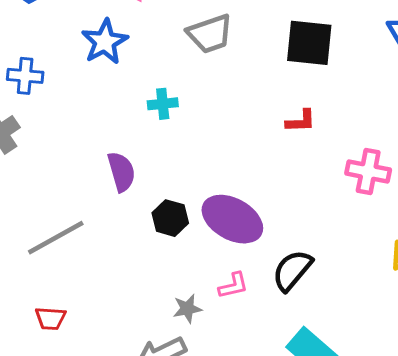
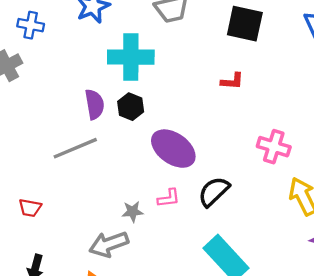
cyan cross: (163, 104) -> (131, 57), size x2.0
pink cross: (368, 172) -> (274, 147), moved
black hexagon: (170, 218) -> (131, 107), moved
gray line: (56, 238) -> (75, 148), moved

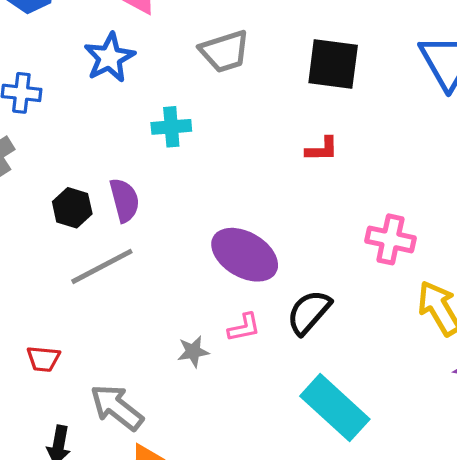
cyan cross: (131, 57) -> (171, 127), size x0.6
black hexagon: (131, 107) -> (72, 208), moved
gray arrow: (109, 244) -> (117, 407), moved, turned 63

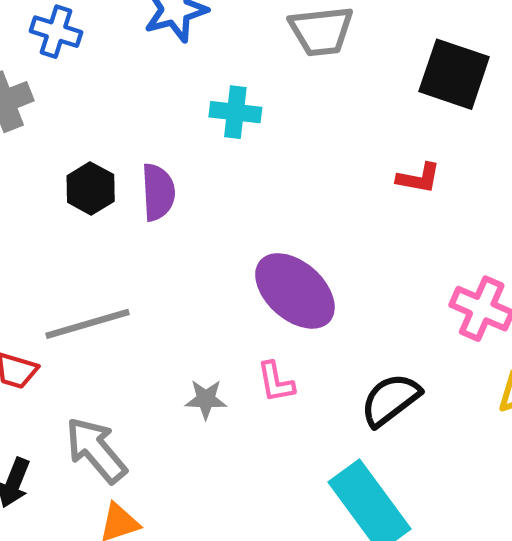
gray line: (102, 266) -> (87, 324), moved
black semicircle: (309, 312) -> (390, 400), moved
pink L-shape: (244, 327) -> (276, 382), turned 80

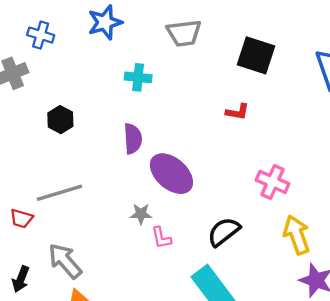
purple semicircle: (158, 192) -> (133, 139), moved
pink L-shape: (276, 382) -> (161, 238), moved
gray star: (206, 399) -> (141, 214), moved

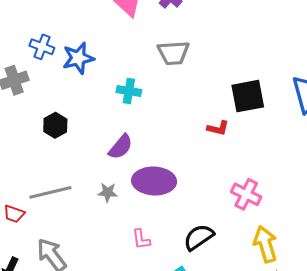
blue star: (105, 22) -> (78, 58), moved
black square: (256, 55) -> (248, 96), moved, turned -32
purple semicircle: (133, 139) -> (121, 147), turned 40
purple ellipse: (171, 174) -> (154, 181), turned -42
gray star: (141, 214) -> (108, 192), moved

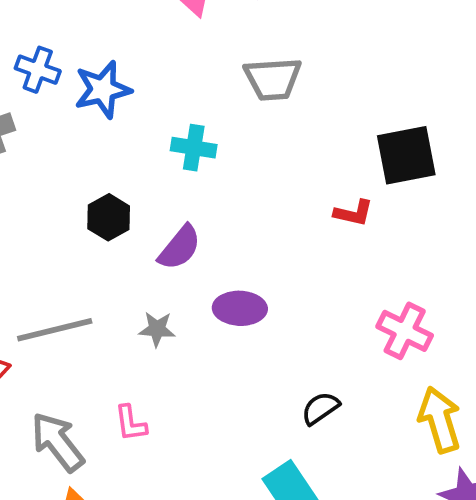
black hexagon: (55, 125) -> (109, 217), moved
purple ellipse: (154, 181) -> (240, 308), size x0.7
black semicircle: (199, 237) -> (320, 408), size x0.7
pink L-shape: (141, 239) -> (131, 423), moved

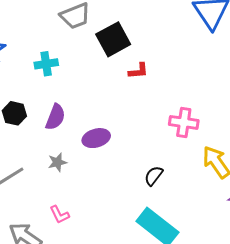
black square: (406, 155) -> (113, 39), moved

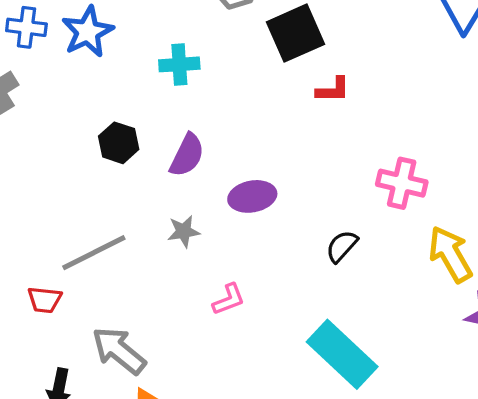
black semicircle: (154, 176) -> (342, 246), moved
pink L-shape: (59, 215) -> (229, 299), moved, turned -90

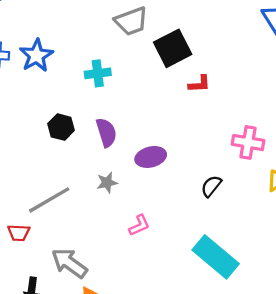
purple semicircle: (187, 155) -> (106, 132), turned -40

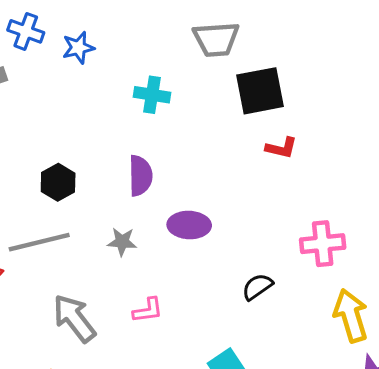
blue star: (36, 55) -> (78, 48), size x0.7
black hexagon: (61, 127) -> (58, 182), moved
pink cross: (248, 142) -> (323, 244), turned -32
gray arrow: (69, 263) -> (74, 318), moved

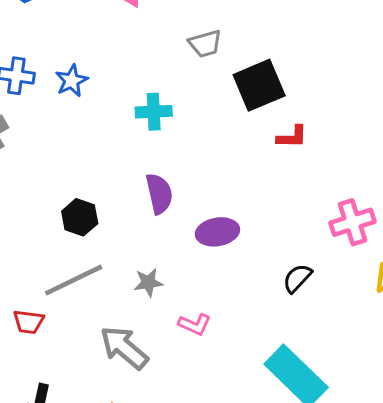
gray trapezoid: (216, 39) -> (205, 44), size x0.7
gray star: (122, 242) -> (148, 282), moved
pink L-shape: (148, 310) -> (195, 324), turned 44

